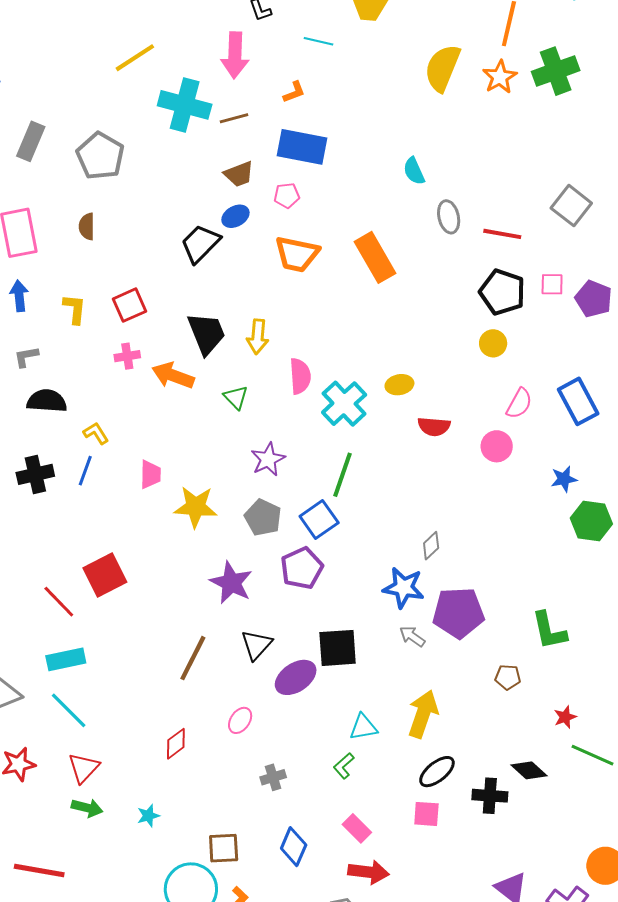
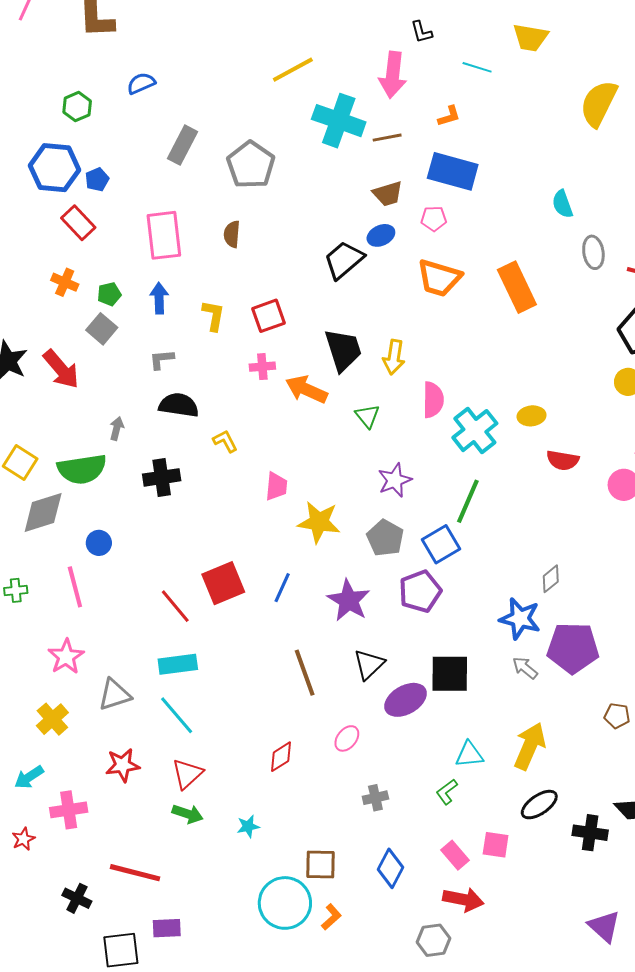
blue line: (85, 471) -> (282, 588), moved
brown line: (193, 658) -> (305, 673), turned -51
pink square: (426, 814) -> (496, 845), moved

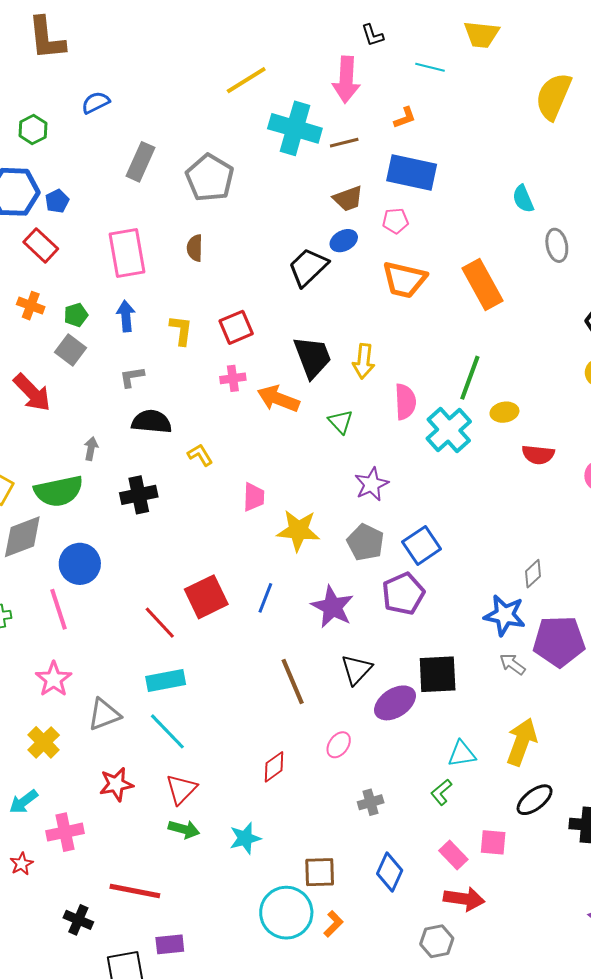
green line: (468, 501) -> (470, 378), moved
blue circle: (99, 543) -> (80, 564), size x1.6
cyan star: (248, 826) -> (245, 838), size x1.4

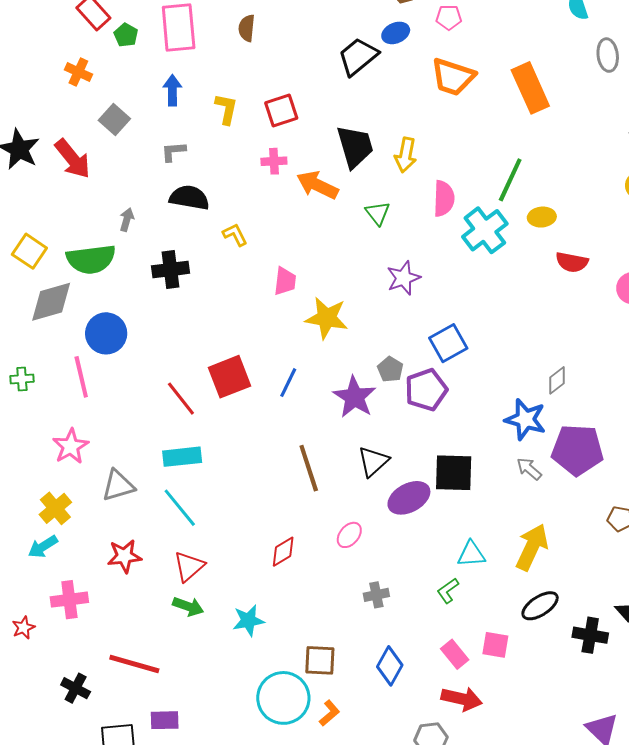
green pentagon: (76, 315) -> (126, 35), moved, turned -30
gray pentagon: (365, 542) -> (390, 369), moved, size x0.7
cyan arrow: (24, 802) -> (43, 547), moved

